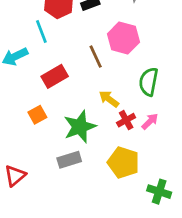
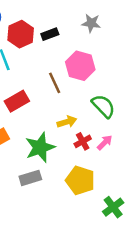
green semicircle: (149, 82) -> (103, 106), turned 125
yellow arrow: (109, 99) -> (67, 122), turned 126
green cross: (159, 192) -> (113, 207), turned 35

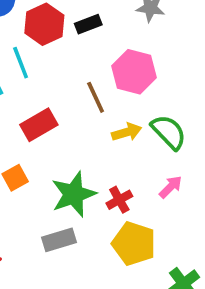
yellow arrow: (67, 122) -> (127, 132), moved
red cross: (83, 141) -> (119, 200), moved

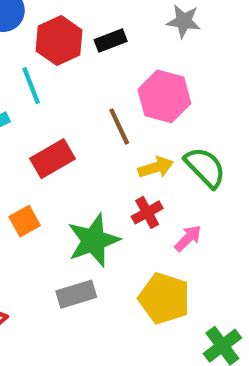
pink arrow: (171, 187) -> (188, 238), moved
red cross: (119, 200) -> (147, 212), moved

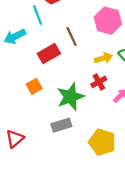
brown line: (119, 126) -> (72, 37), moved
yellow pentagon: (164, 298) -> (102, 142), moved

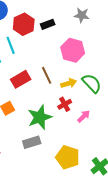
brown line: (72, 37) -> (47, 75), moved

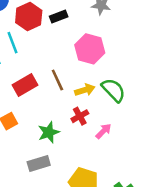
green star: (40, 117) -> (49, 132), size x0.7

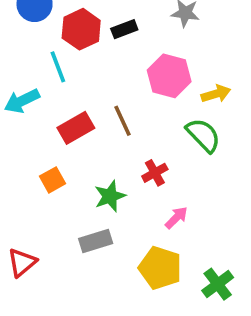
yellow arrow: (85, 90) -> (216, 94), moved
pink arrow: (103, 131) -> (176, 218), moved

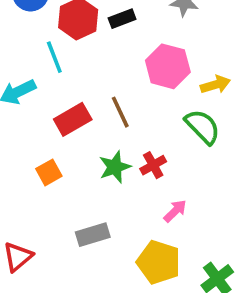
green star: (110, 196) -> (115, 167), moved

